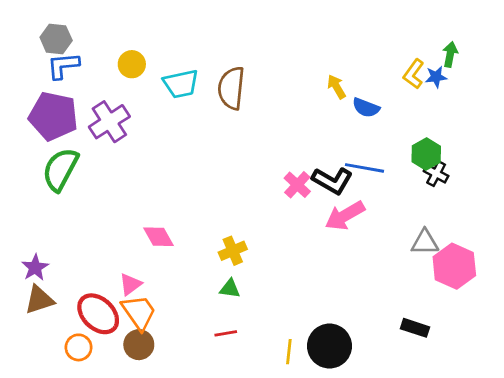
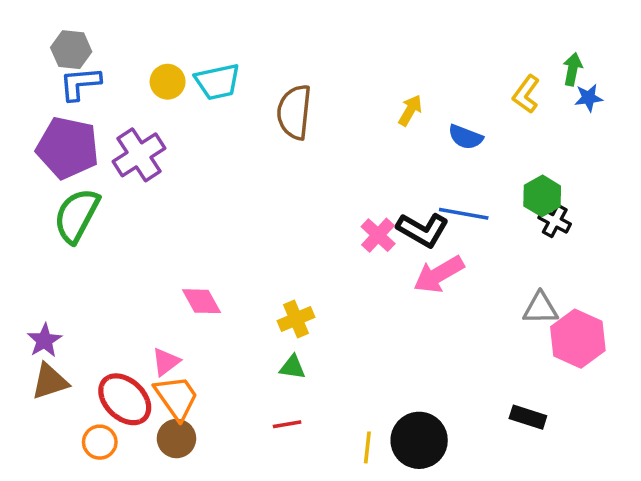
blue star: (436, 77) -> (589, 98), moved
cyan trapezoid: (181, 84) -> (218, 82), moved
yellow arrow: (337, 87) -> (410, 110), moved, turned 60

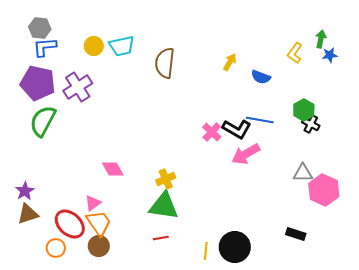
green triangle: (292, 367) -> (164, 206), size x2.0

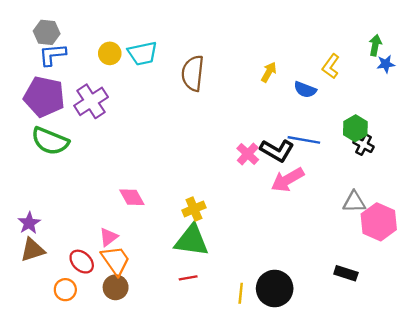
yellow L-shape: (295, 53) -> (331, 66), moved
green semicircle: (43, 121) -> (50, 141), turned -96
red ellipse: (70, 224) -> (82, 262), size x0.7

